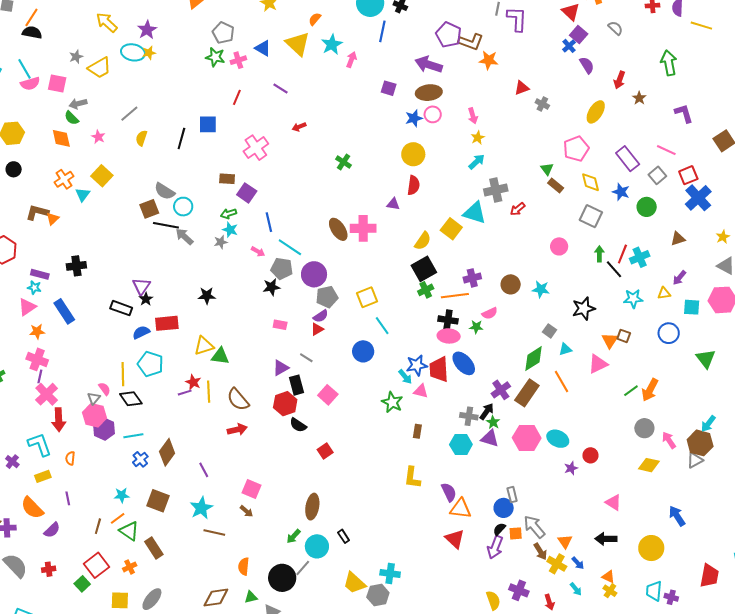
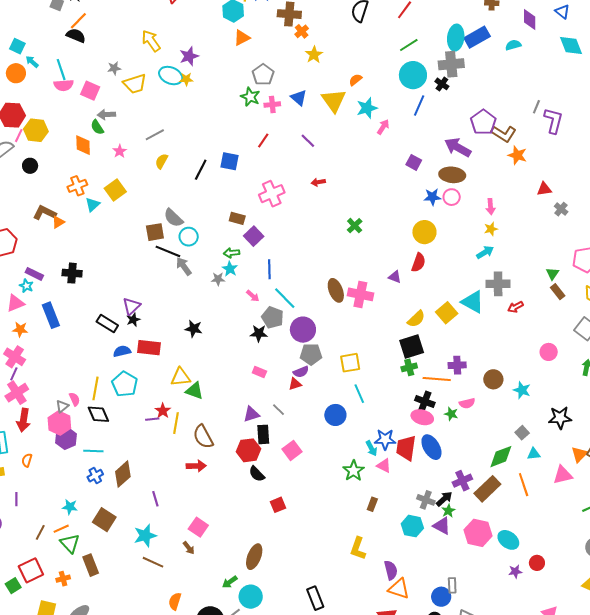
black rectangle: (344, 536) -> (315, 598), moved, size x1.6

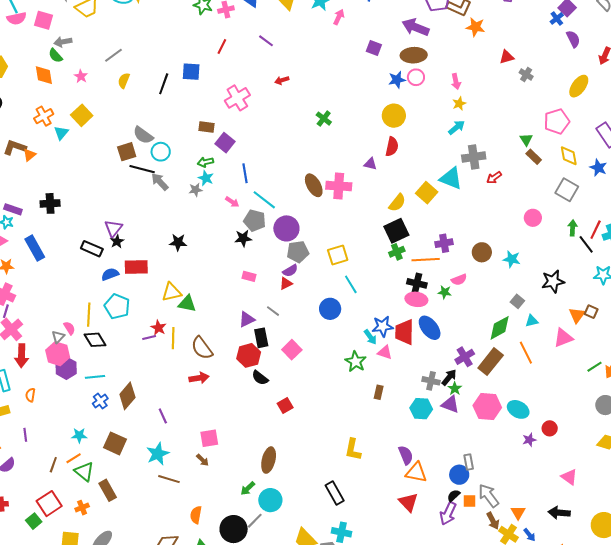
pink square: (198, 527) -> (209, 438), turned -36
yellow L-shape: (358, 548) -> (353, 450), moved

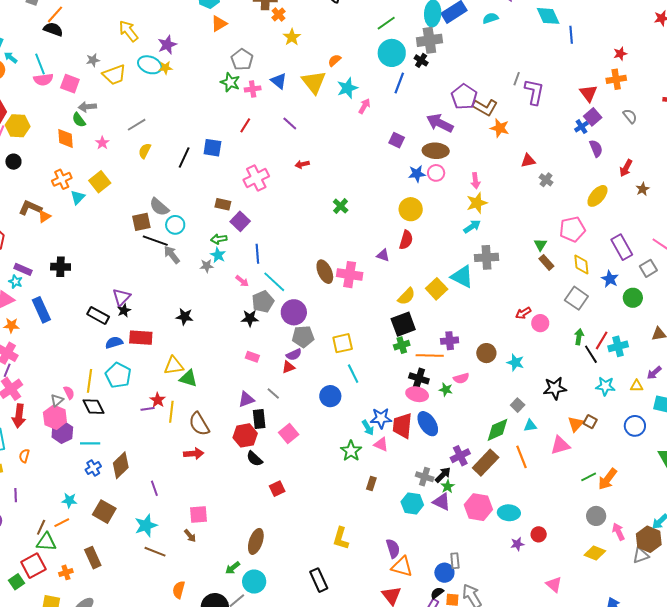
yellow star: (459, 104) -> (477, 203), size x1.5
red arrow: (494, 178) -> (523, 313), moved
gray pentagon: (255, 221) -> (263, 302), turned 30
cyan ellipse: (518, 409) -> (509, 513), turned -30
green triangle: (84, 472) -> (46, 542), moved, turned -40

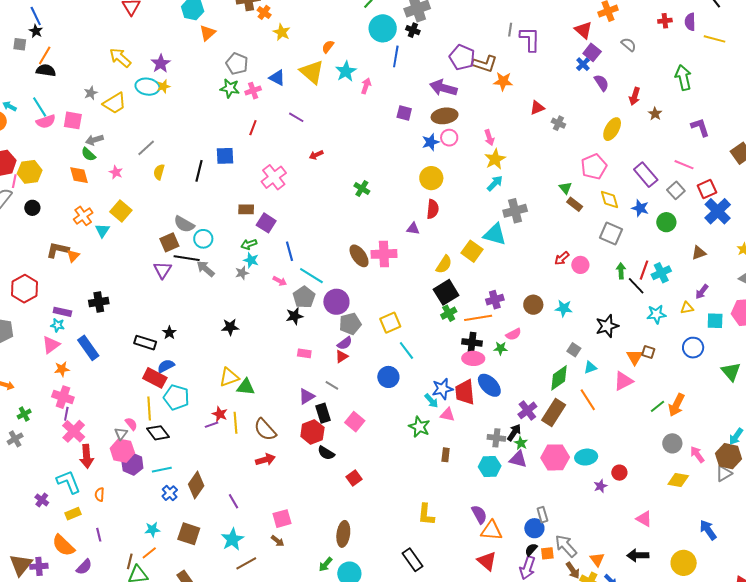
purple triangle: (121, 297) -> (163, 270), moved
red rectangle: (141, 338) -> (155, 378), moved, turned 35
brown line: (155, 552) -> (246, 563), turned -40

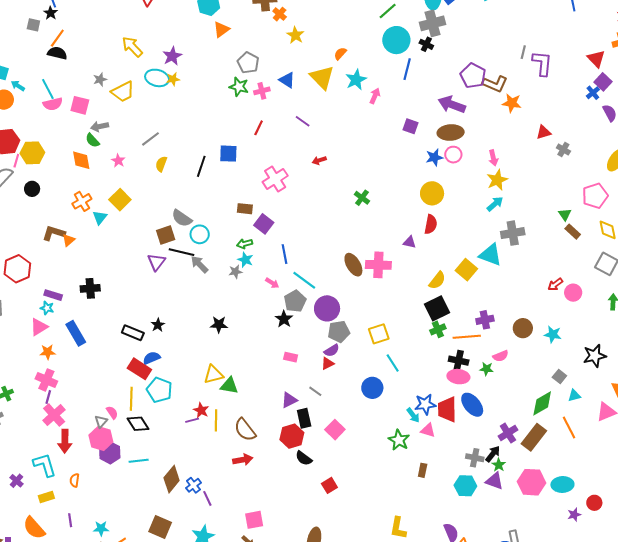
black star: (294, 316) -> (284, 319), turned -30
blue cross: (170, 493) -> (193, 485), moved
cyan star: (152, 530) -> (101, 528), moved

